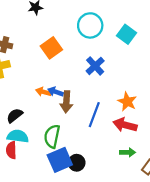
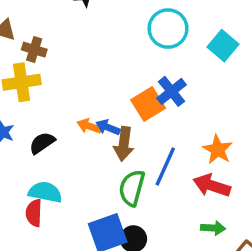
orange square: (51, 48) -> (148, 104), moved
black semicircle: (15, 116) -> (42, 143), moved
green semicircle: (52, 136) -> (132, 188), moved

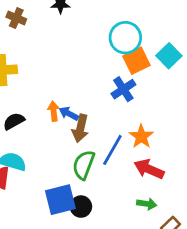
brown cross: (34, 50) -> (16, 18), moved
orange square: (148, 104) -> (136, 61), moved
orange arrow: (89, 126) -> (54, 111), turned 60
orange star: (218, 150) -> (141, 136), moved

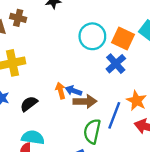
cyan circle: (125, 38) -> (92, 36), moved
orange square: (136, 61) -> (123, 38), turned -30
brown arrow: (80, 128) -> (85, 101), turned -95

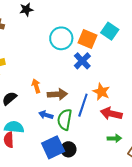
blue arrow: (73, 91) -> (46, 115), moved

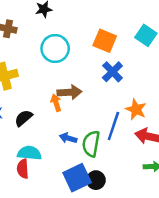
cyan circle: (61, 38) -> (55, 48), moved
orange square: (88, 39) -> (105, 41), moved
brown arrow: (57, 94) -> (70, 92), moved

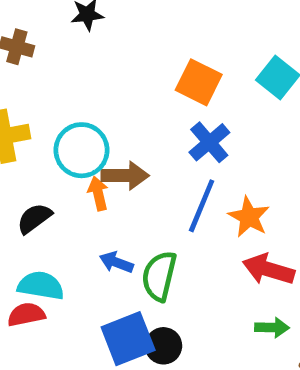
cyan circle: (55, 48) -> (82, 150), moved
blue line: (113, 126) -> (202, 206), moved
red semicircle: (23, 169) -> (26, 315), turned 78

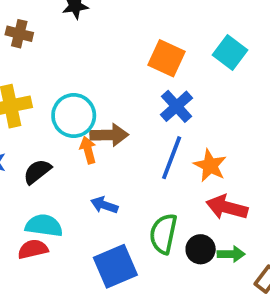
green semicircle: (159, 276) -> (163, 234), moved
black circle: (163, 346) -> (201, 249), moved

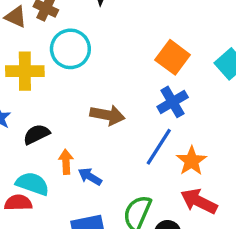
cyan circle: (74, 116) -> (70, 49), moved
orange arrow: (88, 150) -> (66, 162), moved

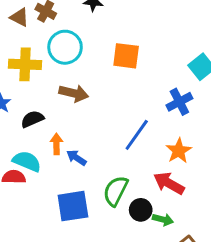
orange square: (173, 57) -> (126, 56), moved, turned -32
blue cross: (173, 102) -> (179, 102), moved
brown arrow: (107, 115) -> (74, 93), moved
orange star: (192, 161) -> (179, 151), moved

